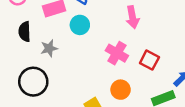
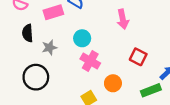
cyan circle: (80, 25) -> (82, 38), moved
pink cross: (117, 53) -> (90, 61), moved

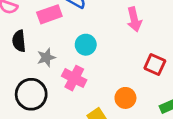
pink cross: (90, 61) -> (74, 78), moved

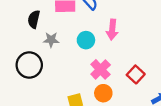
pink arrow: (134, 19) -> (112, 30), moved
pink cross: (74, 78) -> (101, 69), moved

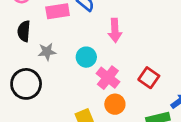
cyan circle: (86, 40) -> (86, 57), moved

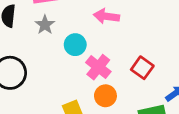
pink arrow: (115, 30) -> (106, 16), turned 100
gray star: (47, 52) -> (45, 25), moved, turned -30

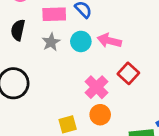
cyan circle: (75, 45) -> (81, 41), moved
red square: (142, 68) -> (128, 73), moved

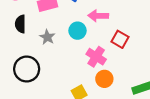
cyan circle: (81, 41) -> (78, 31), moved
gray star: (51, 42) -> (47, 37), moved

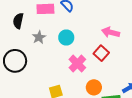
pink arrow: (98, 16) -> (111, 32), moved
orange circle: (104, 79) -> (94, 87), moved

